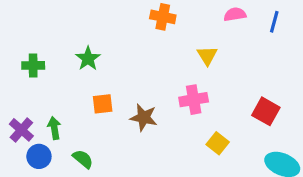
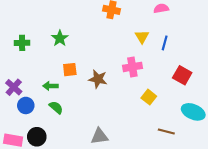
blue line: (274, 22) -> (165, 43), moved
green arrow: (54, 128) -> (50, 86), moved, turned -80

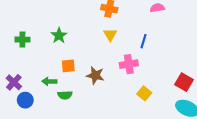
yellow triangle: (142, 37) -> (110, 35), moved
blue line: (165, 43) -> (144, 41), moved
red square: (182, 75) -> (184, 82), moved
green semicircle: (56, 107) -> (65, 95), moved, turned 136

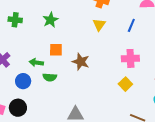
blue line: (144, 41) -> (131, 25), moved
pink cross: (129, 64) -> (130, 58), moved
blue circle: (25, 100) -> (23, 81), moved

